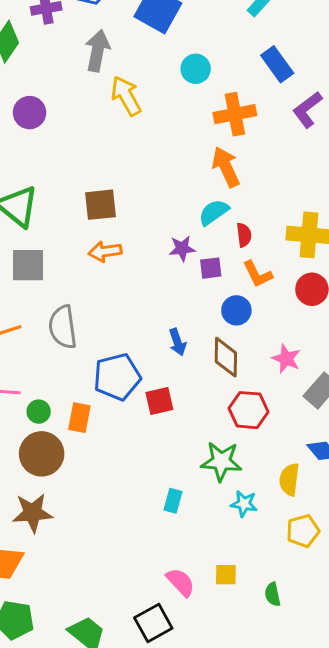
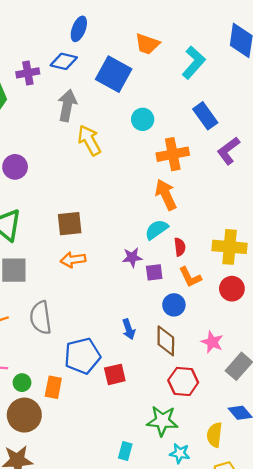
purple circle: (30, 113) -> (15, 167), moved

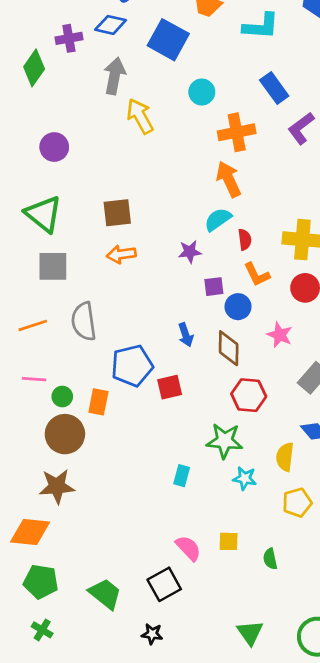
cyan L-shape: (194, 63) -> (261, 26), turned 52
purple square: (154, 272) -> (214, 287), moved
pink star: (212, 342) -> (280, 335), moved

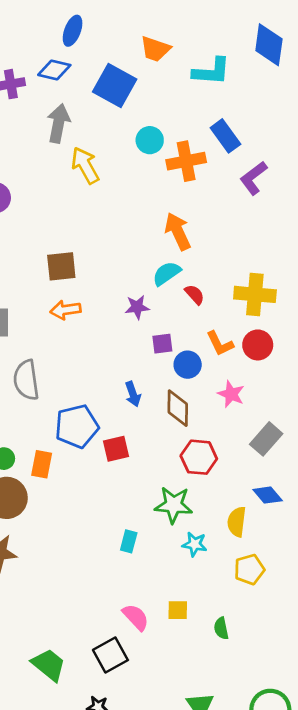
orange cross: (237, 132) -> (186, 161), moved
red semicircle: (245, 240) -> (195, 294), turned -35
orange L-shape: (257, 274) -> (220, 344), moved

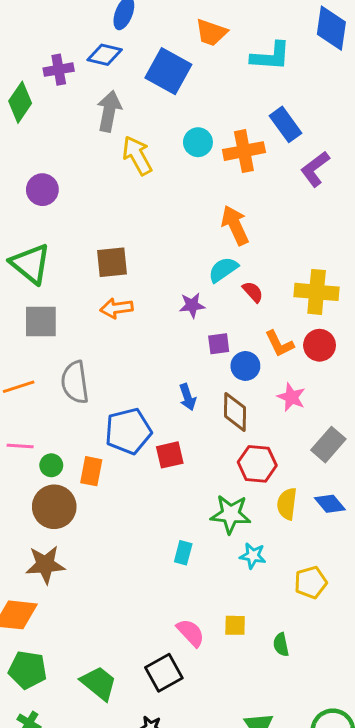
cyan circle: (150, 140) -> (198, 142), moved
yellow semicircle: (237, 522) -> (287, 504), moved

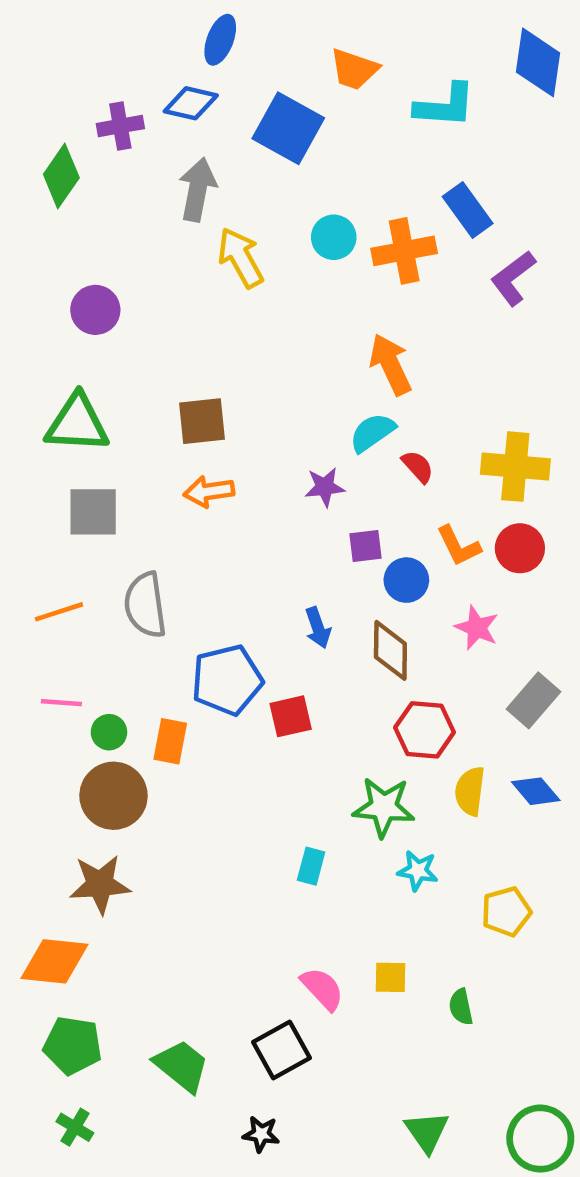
green triangle: (31, 264) -> (77, 423), turned -36

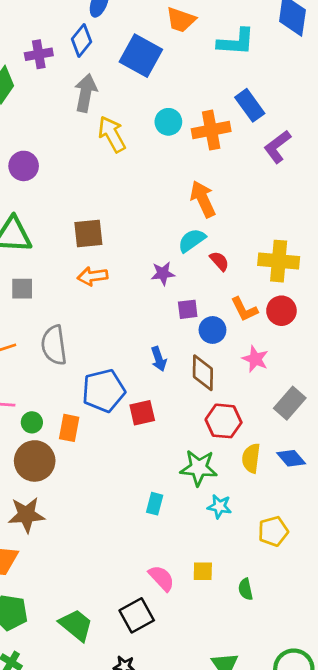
blue diamond: (191, 103) -> (82, 40), turned -64
gray square: (93, 512) -> (22, 289), size x0.7

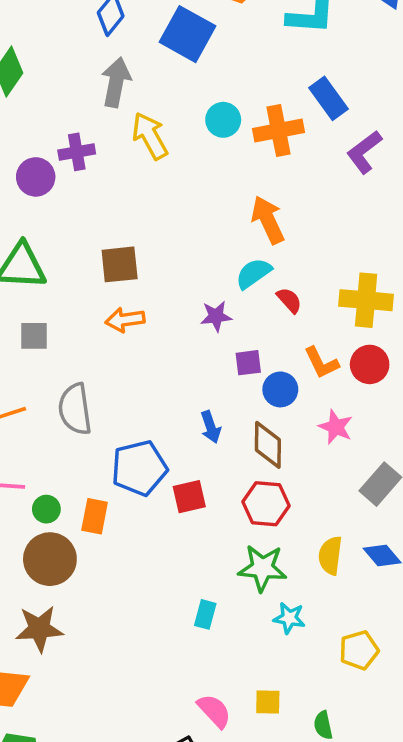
purple cross: (39, 54) -> (77, 152), moved
red hexagon: (224, 421) -> (266, 504), moved

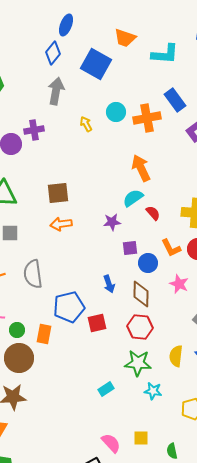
yellow arrow: (150, 136) -> (86, 124), moved, size x0.6
cyan rectangle: (205, 614) -> (106, 389), turned 42

